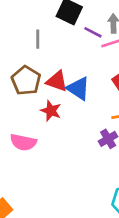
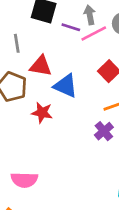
red triangle: (57, 81) -> (41, 66), moved
pink semicircle: (23, 142) -> (24, 180), moved

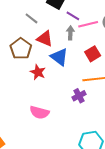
gray arrow: (90, 15) -> (70, 33), moved
gray line: (17, 43) -> (31, 18), turned -56
pink semicircle: (24, 180) -> (39, 112), moved

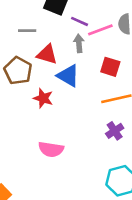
gray line: (31, 18) -> (27, 31), turned -32
red square: (93, 54) -> (110, 67), turned -35
purple cross: (79, 96) -> (115, 131), moved

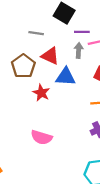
purple line: (80, 21) -> (82, 32), turned -32
blue triangle: (68, 76) -> (65, 77), turned -35

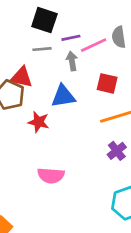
gray line: (36, 33) -> (42, 49), moved
red triangle: (50, 56) -> (22, 77), moved

